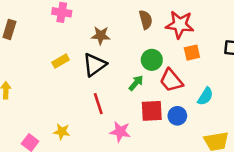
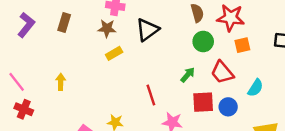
brown star: (101, 35) -> (107, 28), moved
green circle: (152, 60) -> (203, 41), moved
black triangle: (95, 65) -> (147, 30), moved

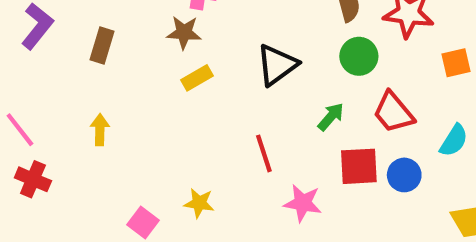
brown rectangle: (64, 22) -> (102, 45), moved
black triangle: (147, 30) -> (277, 65), moved
orange square: (242, 45) -> (456, 63), moved

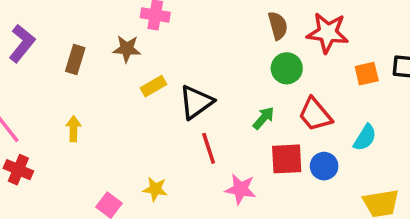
brown star: (184, 33) -> (127, 49), moved
black triangle: (277, 65) -> (196, 102), moved

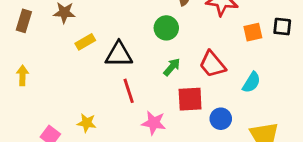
green circle: (287, 68) -> (166, 28), moved
black triangle: (196, 102) -> (119, 54), turned 36
blue circle: (324, 166) -> (221, 119), moved

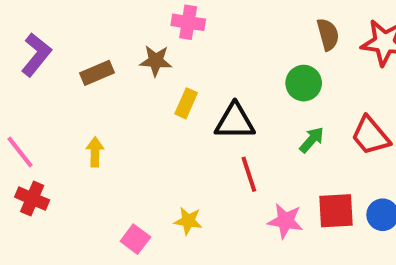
brown rectangle: (24, 21) -> (97, 73), turned 50
yellow rectangle: (85, 42) -> (186, 103), turned -36
red square: (190, 99) -> (336, 211), moved

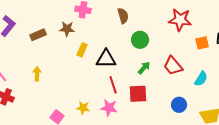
brown semicircle: (328, 34) -> (123, 16), moved
red square: (336, 211) -> (138, 94), moved
pink star: (285, 221) -> (109, 108), moved

